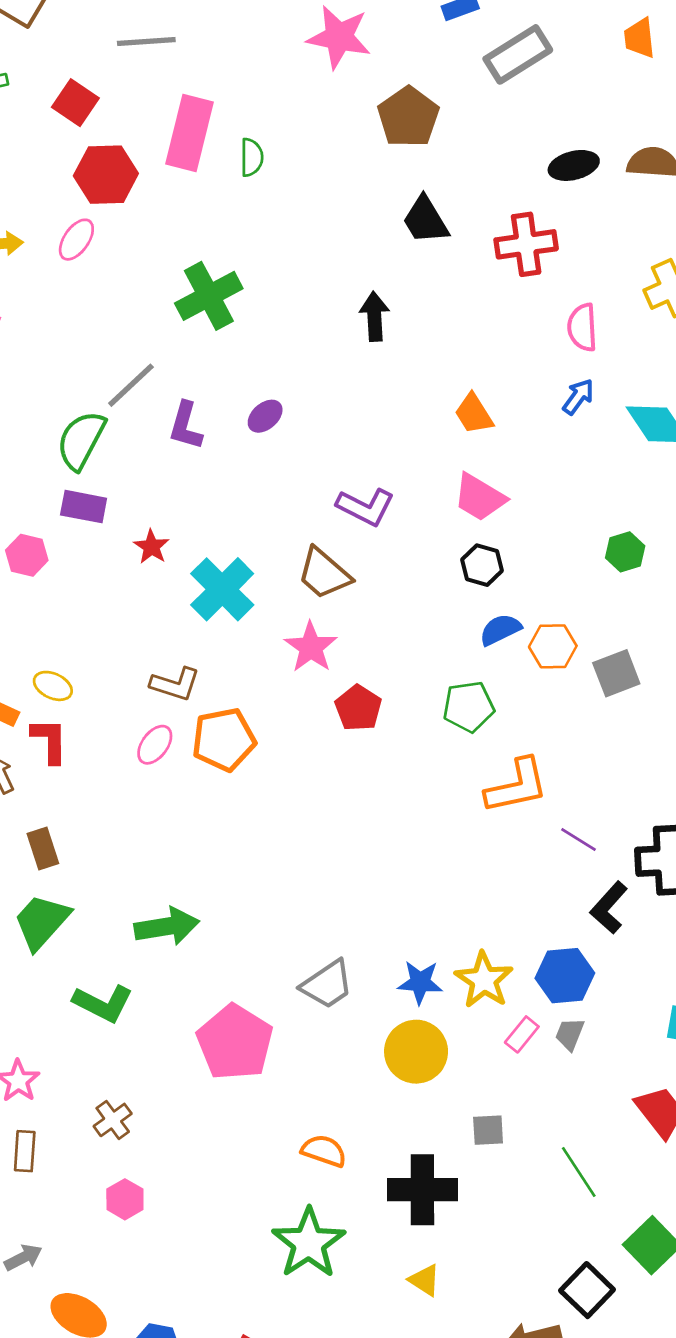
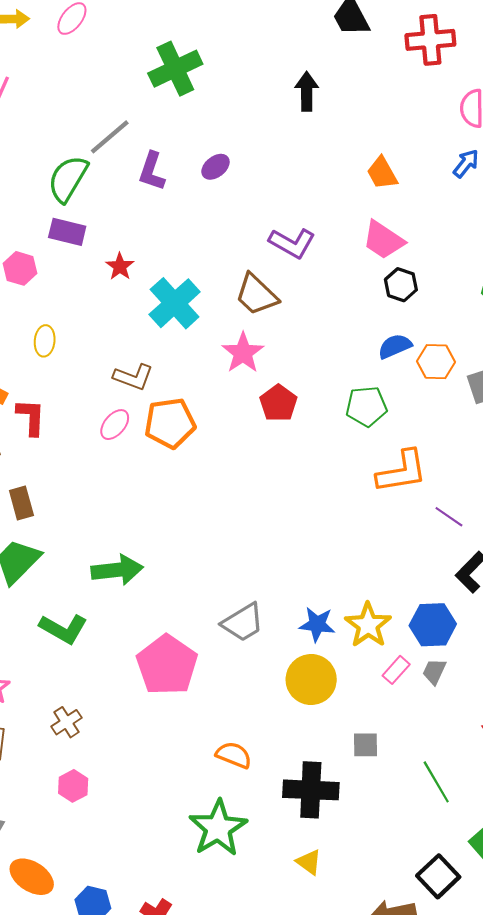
black hexagon: (482, 565) -> (401, 285), moved
yellow ellipse: (53, 686) -> (45, 341), moved, turned 68

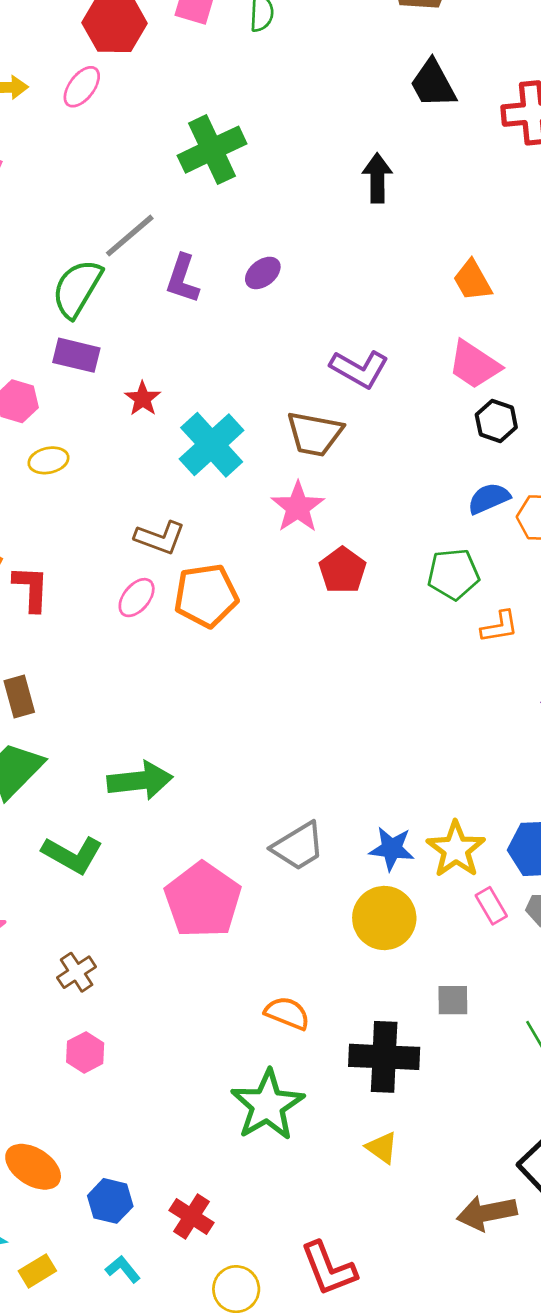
brown trapezoid: (256, 295) -> (315, 434), turned -33
yellow ellipse: (45, 341) -> (48, 460), moved, turned 72
orange L-shape: (402, 472) -> (500, 627), moved, size x0.6
pink rectangle: (396, 670) -> (491, 906), turned -72

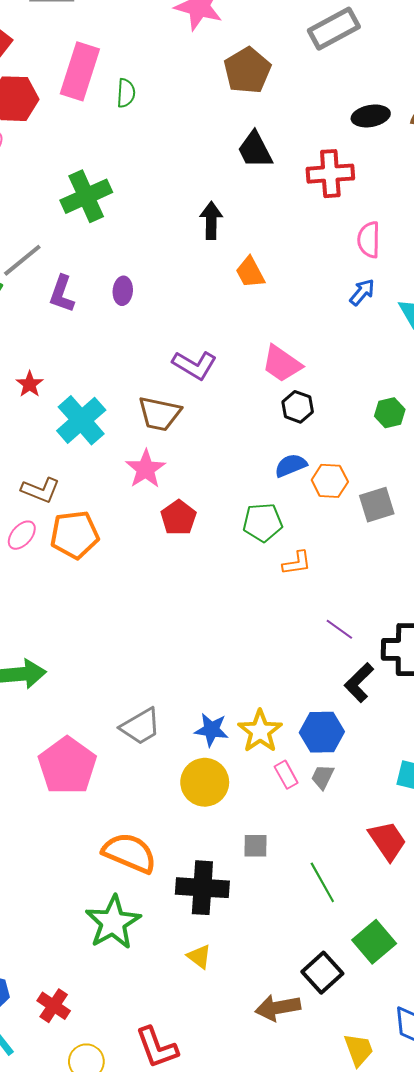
purple ellipse: (263, 273) -> (123, 291), turned -48
orange trapezoid: (472, 281) -> (250, 272), moved
orange semicircle: (287, 1013) -> (129, 853), size x1.6

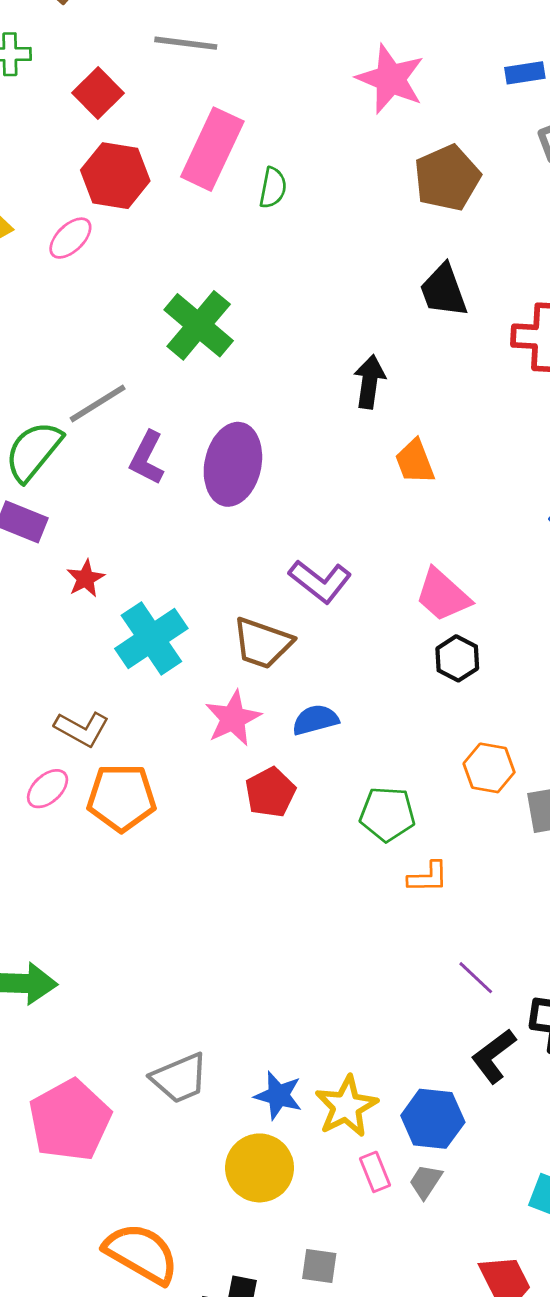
green cross: (86, 196) -> (199, 325), turned -33
purple ellipse: (123, 291) -> (233, 464), size x2.0
blue semicircle: (291, 465) -> (315, 720), moved

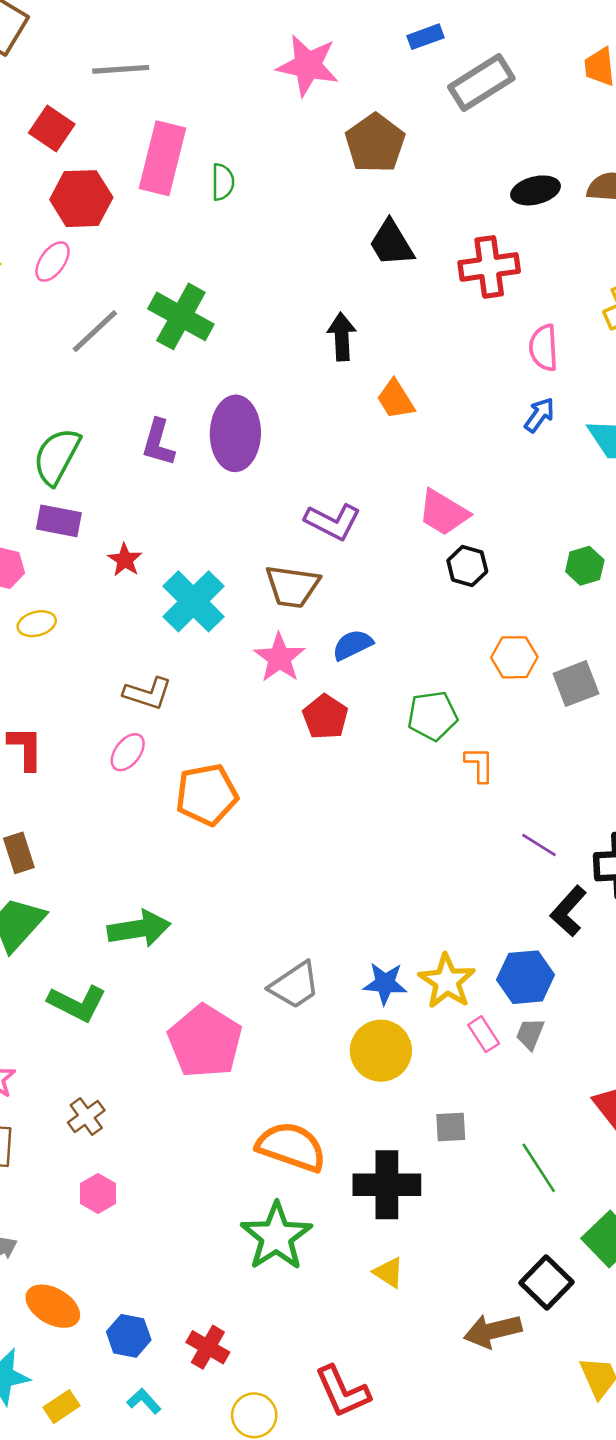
gray line: (98, 403) -> (95, 331), moved
orange pentagon: (122, 798) -> (207, 795), moved
orange L-shape: (428, 877) -> (479, 764), turned -78

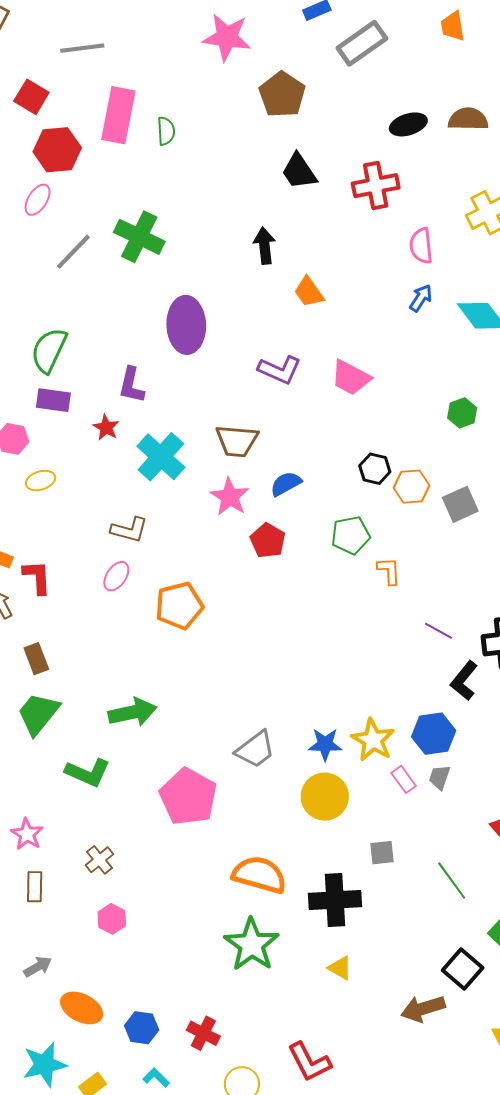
purple L-shape: (158, 442) -> (131, 385), moved
purple L-shape: (333, 522) -> (280, 370), moved
black hexagon: (467, 566) -> (375, 469), moved

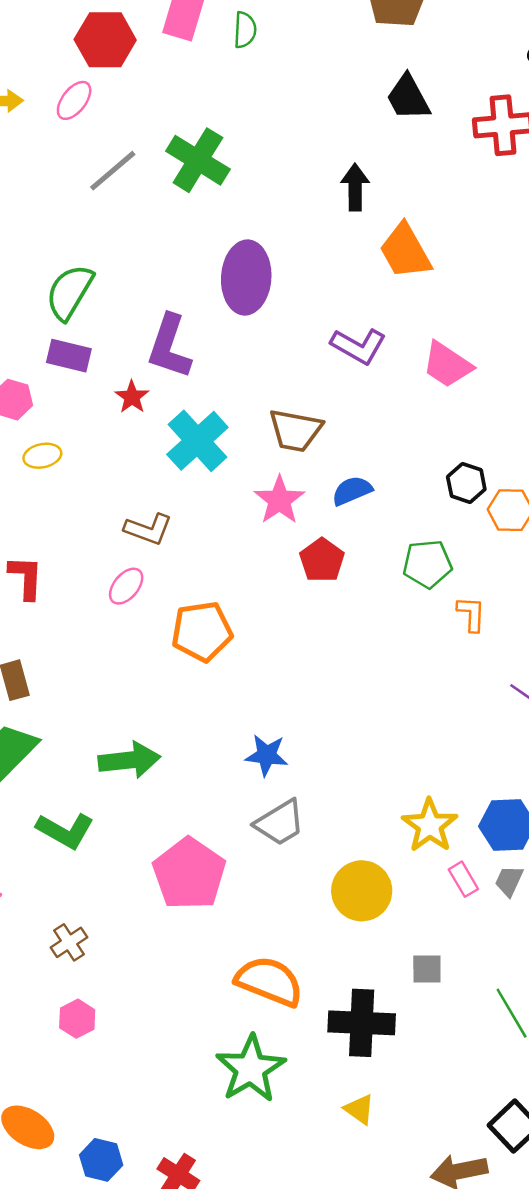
orange trapezoid: (309, 292) -> (405, 251), size x1.4
purple L-shape: (131, 385) -> (169, 347), size x1.4
blue star: (325, 744) -> (267, 755), moved

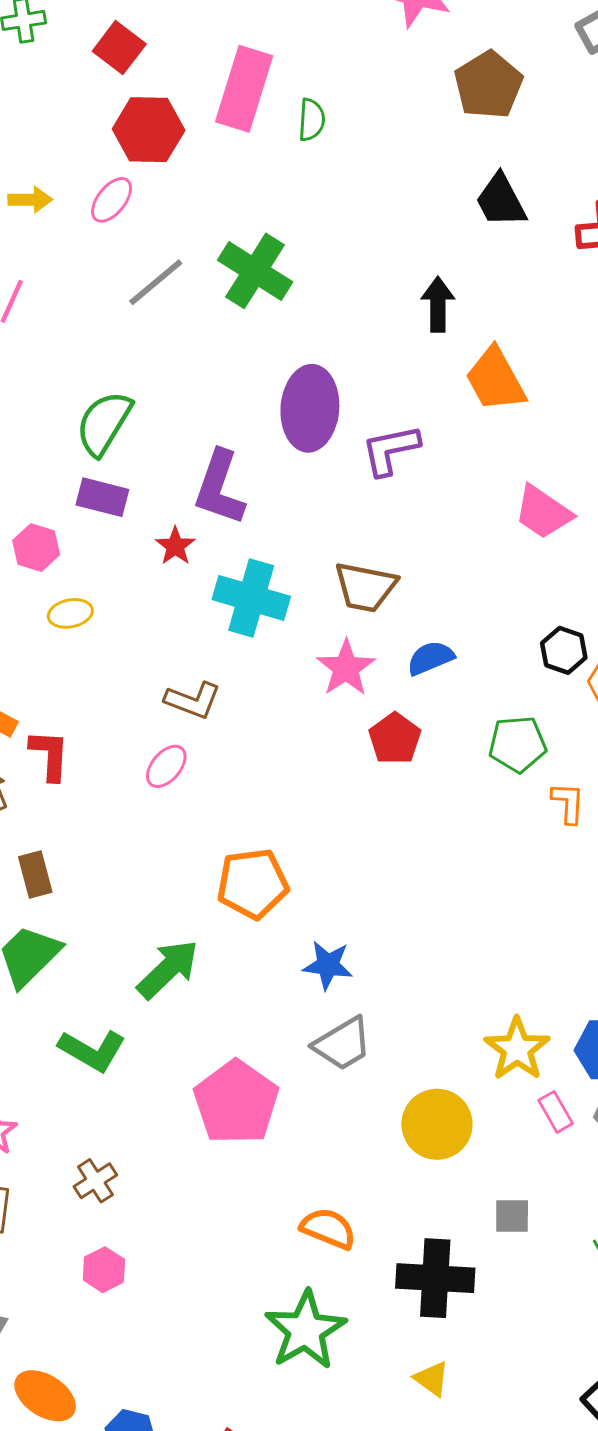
purple L-shape: (359, 346) -> (390, 450), moved, turned 138
cyan cross: (197, 441) -> (251, 598), turned -32
orange pentagon: (202, 631) -> (253, 884), moved
green arrow: (129, 760) -> (168, 969), turned -38
orange semicircle: (269, 981) -> (328, 1229), size x0.7

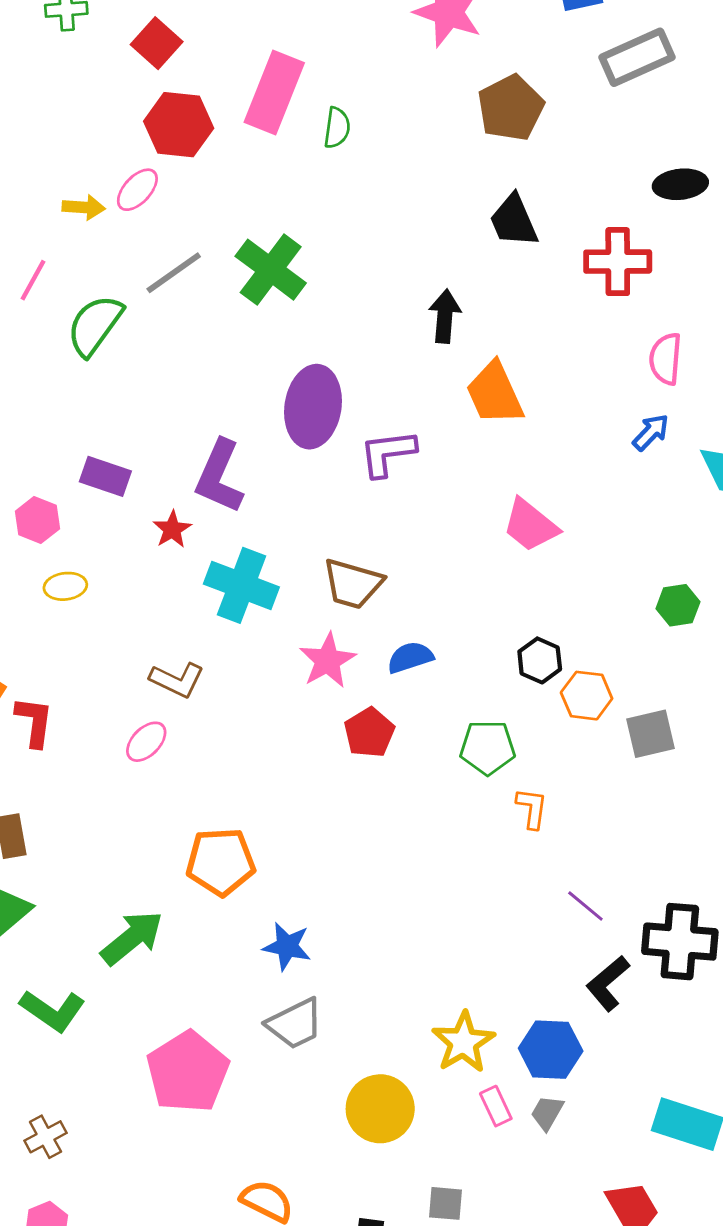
yellow arrow: (30, 200) -> (84, 207), moved
green semicircle: (104, 423) -> (95, 325), moved

